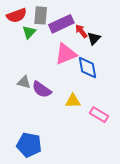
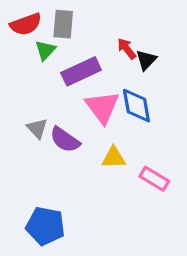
purple rectangle: (61, 24) -> (81, 71), moved
pink triangle: (66, 54) -> (102, 107), moved, turned -45
gray triangle: (24, 82) -> (37, 128), turned 32

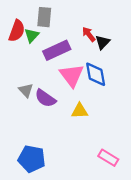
red semicircle: (26, 24) -> (17, 31), moved, turned -50
pink rectangle: (154, 179) -> (108, 158), moved

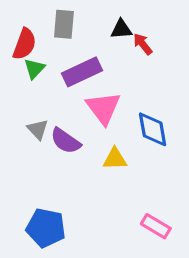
red arrow: (89, 34) -> (143, 44), moved
green triangle: (32, 35) -> (34, 69), moved
black triangle: (102, 42) -> (121, 29), moved, turned 42
blue diamond: (96, 74) -> (153, 129), moved

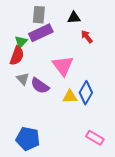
red semicircle: (25, 44) -> (17, 56), moved
red arrow: (143, 44) -> (87, 37), moved
purple rectangle: (82, 72) -> (41, 33), moved
blue diamond: (153, 129) -> (86, 93), moved, turned 40

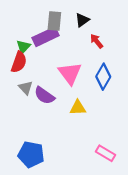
gray rectangle: (39, 15) -> (54, 21), moved
black triangle: (74, 18) -> (82, 20), turned -32
blue diamond: (86, 93) -> (103, 77), moved

